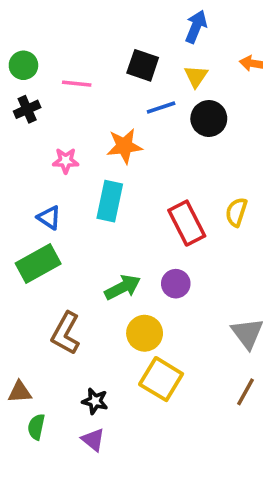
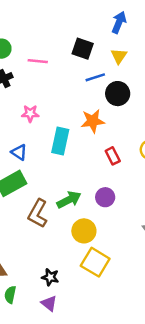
black circle: (209, 118) -> (118, 94), moved
orange star: (124, 146) -> (93, 121), moved
red rectangle: (187, 223) -> (113, 156), size x0.6
brown L-shape: (66, 333) -> (38, 213), moved

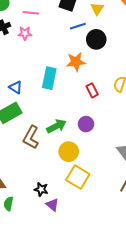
pink star: (30, 114) -> (25, 33), moved
purple triangle: (49, 303) -> (52, 205), moved

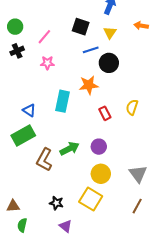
pink line: (31, 13) -> (44, 37), turned -56
pink star: (25, 33) -> (47, 63), moved
yellow circle: (69, 152) -> (101, 174), moved
black star: (41, 189) -> (56, 203), moved

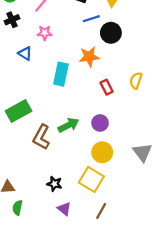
blue triangle: (29, 110) -> (25, 53), moved
brown line: (137, 206) -> (101, 211), moved

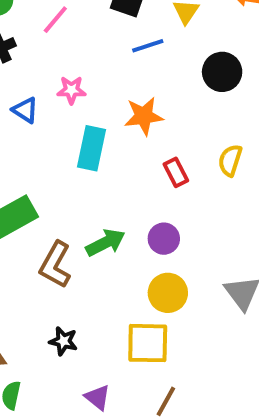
pink star: (45, 33) -> (71, 90), moved
black circle: (111, 33) -> (222, 72), moved
yellow square: (91, 179) -> (148, 343), turned -30
black star: (54, 184) -> (63, 341), moved

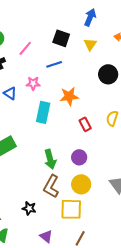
blue line: (148, 46) -> (54, 64), moved
green arrow: (106, 243) -> (50, 159), turned 102
brown L-shape: (55, 265) -> (51, 186), moved

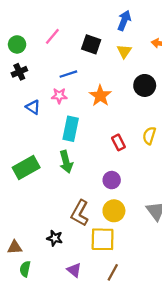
pink line: (25, 48) -> (52, 36), moved
blue line: (54, 64) -> (68, 74), moved
orange star: (69, 96) -> (100, 96), moved, turned -30
green arrow: (50, 159) -> (66, 162), moved

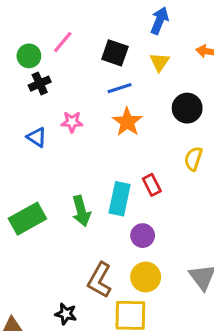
green circle: (17, 44) -> (29, 56), moved
black cross: (19, 72) -> (40, 84), moved
blue line: (68, 74) -> (120, 88), moved
cyan rectangle: (71, 129) -> (120, 199), moved
yellow semicircle: (149, 136) -> (193, 159), moved

